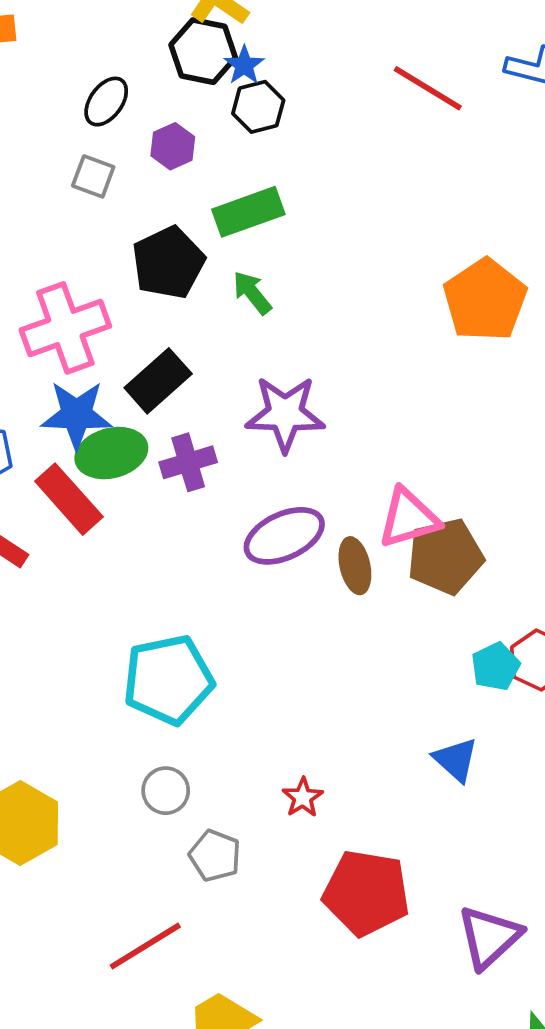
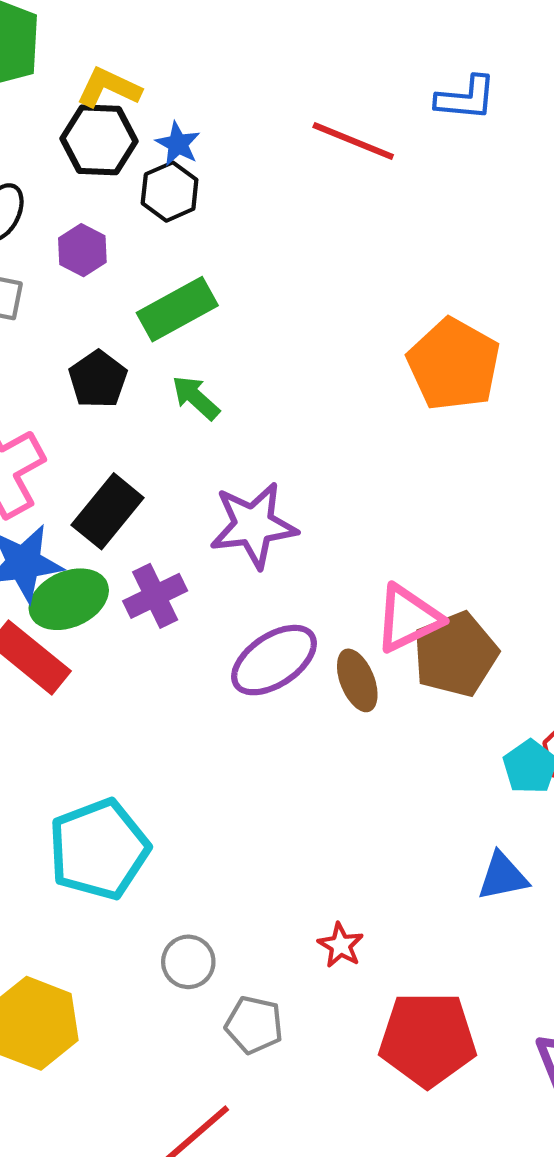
blue star: (244, 65) -> (178, 144), moved
black pentagon: (168, 263) -> (98, 379), size x0.7
cyan pentagon: (168, 680) -> (99, 849), moved
blue triangle: (456, 760) -> (503, 876), turned -45

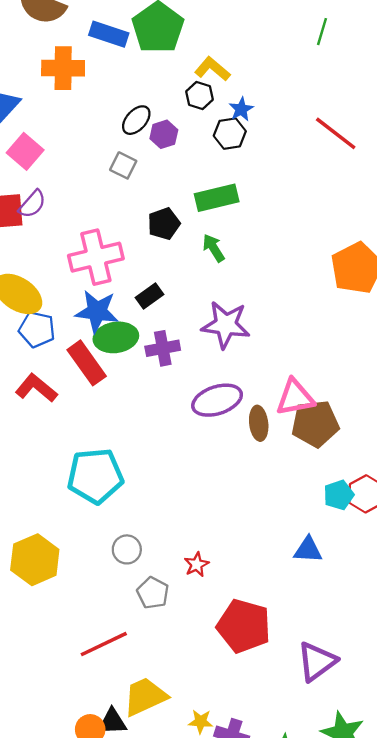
black hexagon: (99, 140) -> (199, 95), size x0.7
purple hexagon: (82, 250) -> (164, 134), moved
black rectangle: (108, 511) -> (150, 296), size x0.7
red star: (341, 945) -> (197, 565), moved

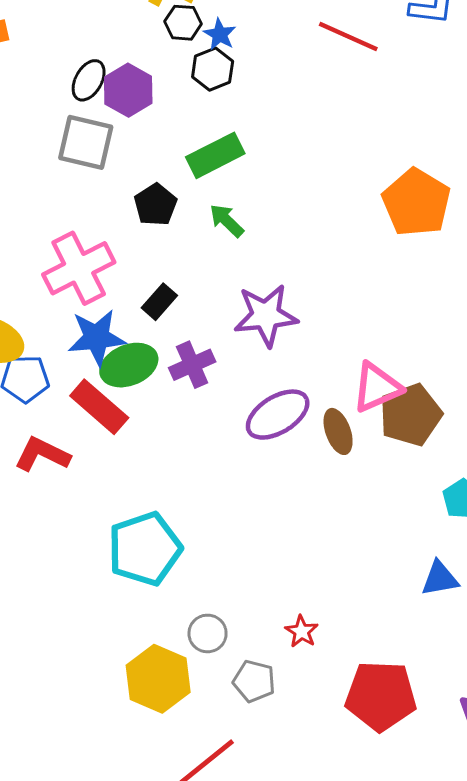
black hexagon: (199, 95) -> (183, 23), moved
purple hexagon: (164, 134) -> (128, 90), size x1.4
gray square: (123, 165) -> (86, 142), size x1.6
yellow hexagon: (35, 560) -> (158, 679), moved

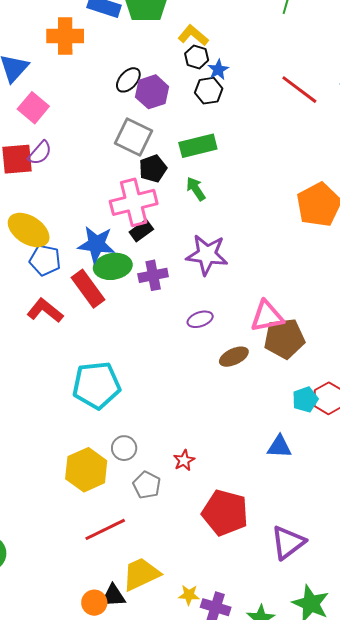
gray square: (86, 142) -> (134, 137), moved
pink cross: (79, 268) -> (134, 202), moved
purple ellipse: (278, 415) -> (200, 319), size x0.6
brown ellipse: (338, 431) -> (234, 357), moved, turned 72

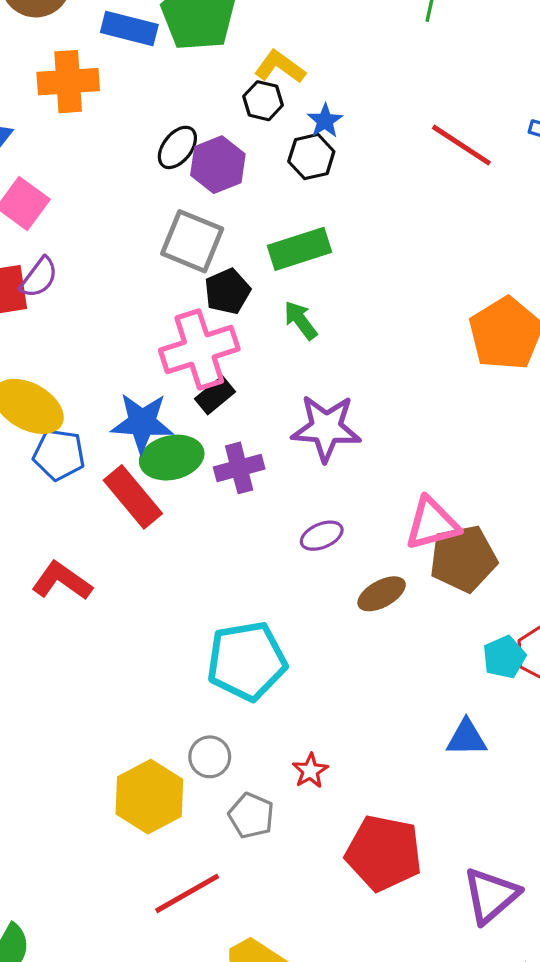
black hexagon: (197, 57) -> (263, 101), moved
red L-shape: (45, 311) -> (62, 581), moved
cyan pentagon: (96, 385) -> (247, 661), moved

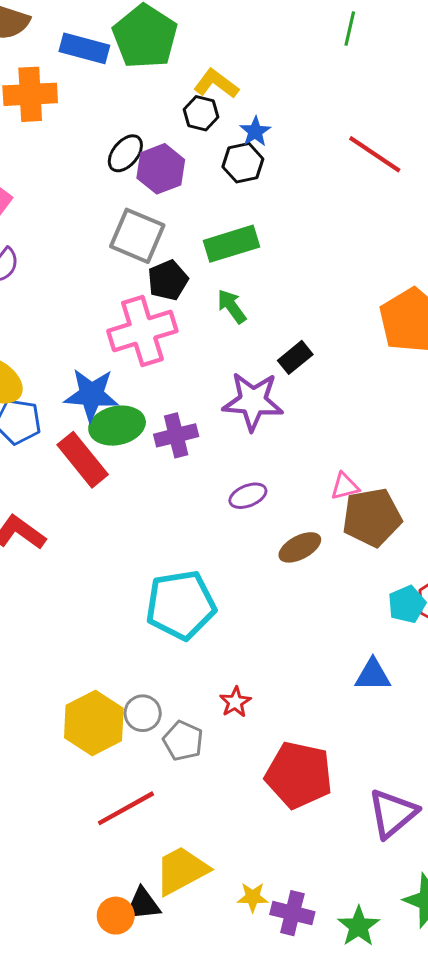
black rectangle: (215, 395) -> (295, 357), moved
pink triangle: (432, 524) -> (345, 486), size x0.6
gray circle: (210, 757) -> (143, 713), moved

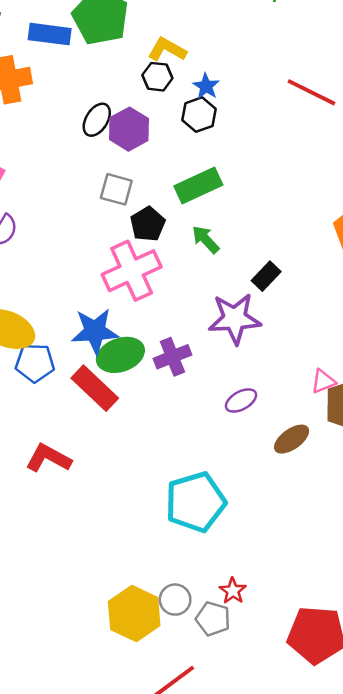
gray square: (137, 236) -> (116, 189), size x0.7
red star: (235, 702) -> (233, 591), moved

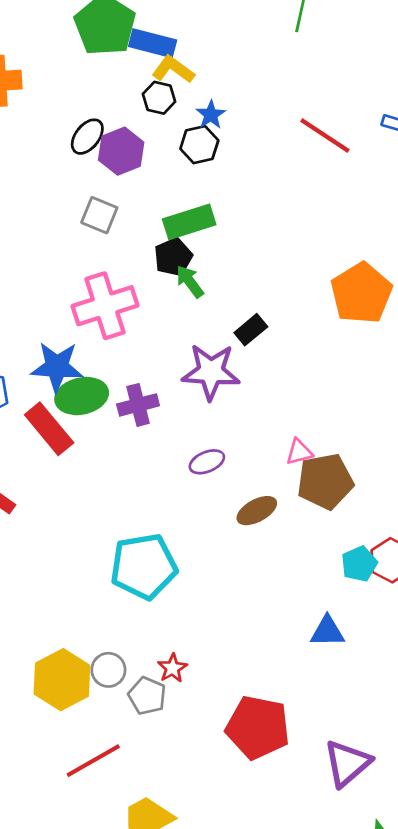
blue rectangle: (50, 34) -> (153, 43), moved
black pentagon: (148, 224) -> (173, 257), moved

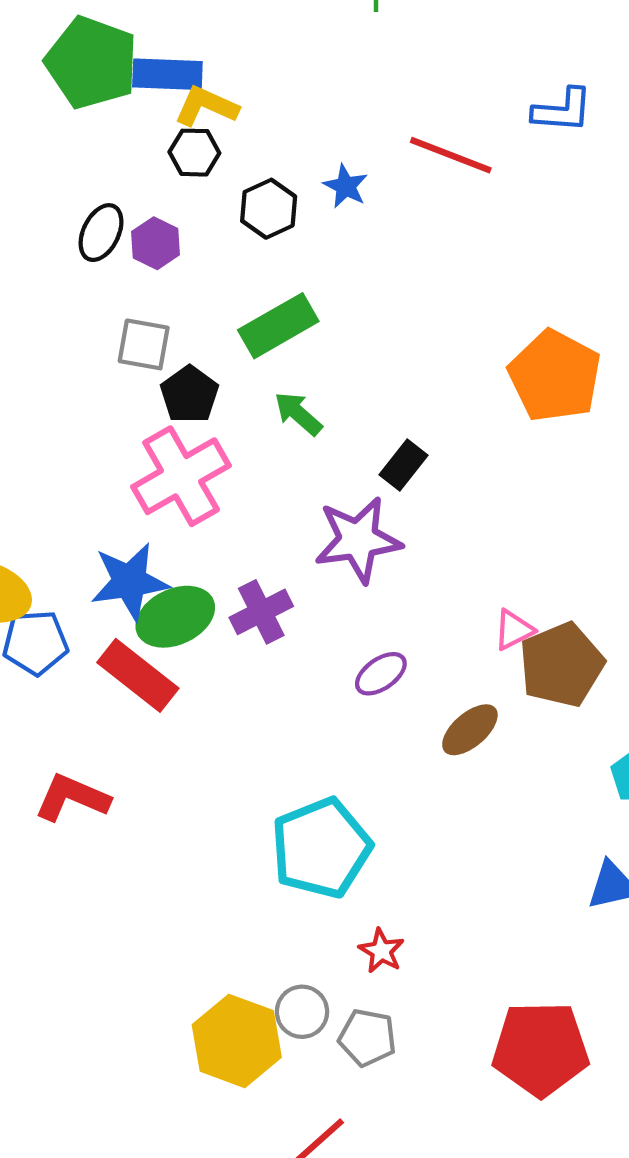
blue star: (211, 115) -> (346, 186), moved
purple hexagon: (121, 151) -> (156, 243), size x0.7
black pentagon: (173, 257) -> (190, 394), moved
red star: (172, 668) -> (381, 951), moved

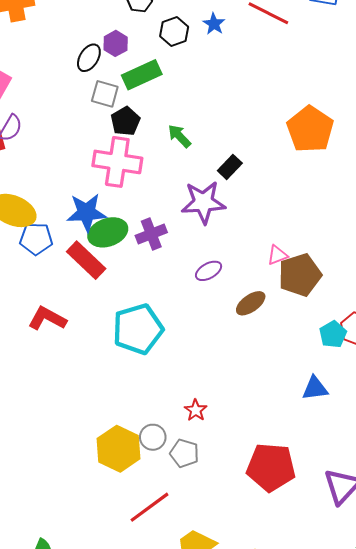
black ellipse: (101, 233) -> (89, 58), moved
green rectangle: (278, 326) -> (142, 75), moved
pink cross: (181, 476) -> (117, 162), turned 33
cyan pentagon: (321, 848) -> (138, 329), moved

